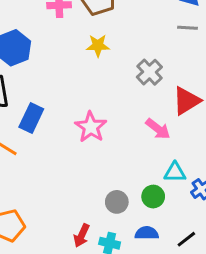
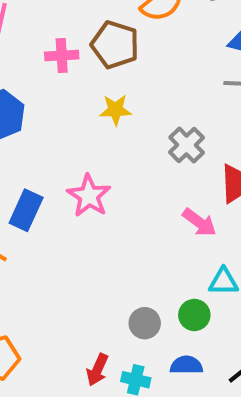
pink star: (91, 127) -> (89, 196), moved

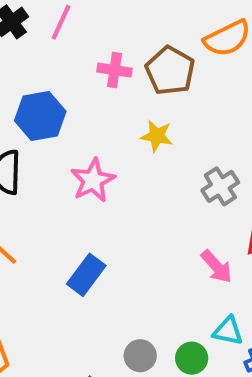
pink star: (89, 196) -> (93, 180), moved
blue rectangle: (26, 210) -> (86, 275), moved

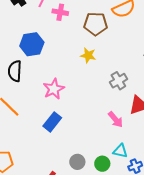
pink cross: (114, 70) -> (60, 12), moved
brown pentagon: (170, 71) -> (96, 24), turned -30
pink star: (93, 180) -> (54, 89), moved

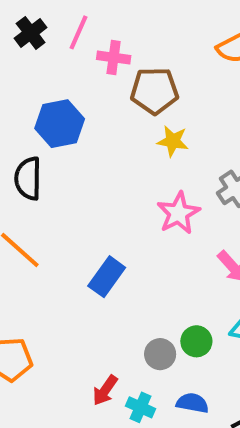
brown pentagon: (96, 24) -> (154, 91), moved
pink star: (54, 89) -> (178, 213), moved
green circle: (102, 164) -> (196, 341), moved

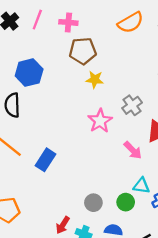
pink cross: (114, 57) -> (68, 22), moved
blue rectangle: (107, 277) -> (45, 160), moved
green circle: (196, 341) -> (126, 202), moved

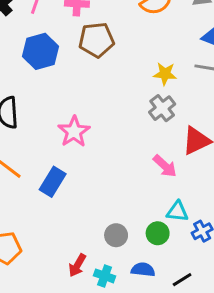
blue hexagon: (29, 73) -> (40, 51), moved
yellow star: (95, 80) -> (165, 74), moved
pink star: (100, 121) -> (74, 132), moved

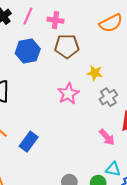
yellow star: (165, 74) -> (95, 73), moved
pink star: (74, 132) -> (68, 94), moved

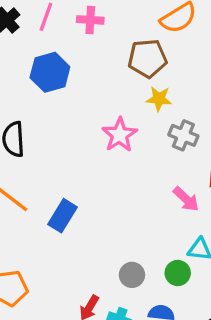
brown pentagon: (67, 46) -> (147, 58), moved
gray cross: (108, 97) -> (183, 135), turned -30

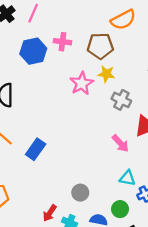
pink cross: (90, 20) -> (63, 42), moved
pink star: (120, 135) -> (82, 83), moved
green circle: (178, 273) -> (120, 209), moved

